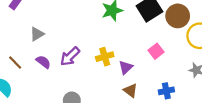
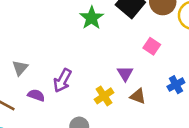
yellow cross: (105, 57) -> (104, 96), moved

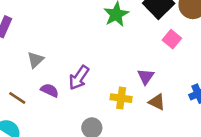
pink square: (152, 46) -> (172, 39), moved
yellow cross: (104, 96) -> (121, 98), turned 36

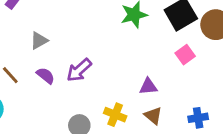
purple triangle: (146, 77) -> (148, 86), turned 36
yellow cross: (121, 98) -> (115, 115), moved

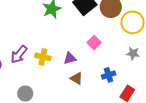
pink square: (185, 55) -> (94, 43), moved
yellow cross: (115, 115) -> (43, 57), moved

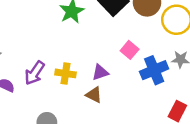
blue cross: (109, 75) -> (154, 70), moved, size x1.5
brown triangle: (77, 78) -> (94, 95), moved

